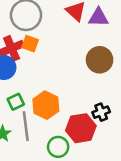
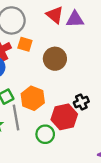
orange square: (30, 44) -> (25, 44), moved
brown circle: (100, 60) -> (55, 59), moved

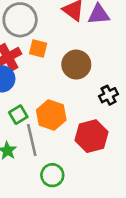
black cross: (81, 102) -> (108, 95), moved
green circle: (45, 134) -> (52, 175), moved

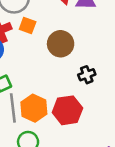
orange hexagon: (51, 115) -> (34, 108), moved

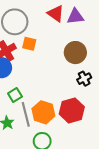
brown circle: (61, 44) -> (75, 53), moved

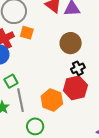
red hexagon: (72, 110) -> (75, 88), moved
orange hexagon: (43, 112) -> (52, 100), moved

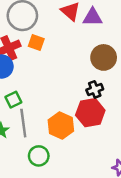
brown circle: (71, 43) -> (104, 57), moved

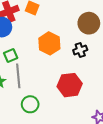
red hexagon: (90, 113) -> (70, 85), moved
orange hexagon: (61, 125) -> (49, 43), moved

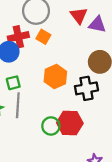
black cross: (80, 50) -> (86, 88), size x1.5
green circle: (30, 104) -> (51, 126), moved

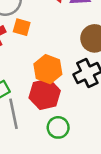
red hexagon: (70, 123) -> (45, 94), moved

